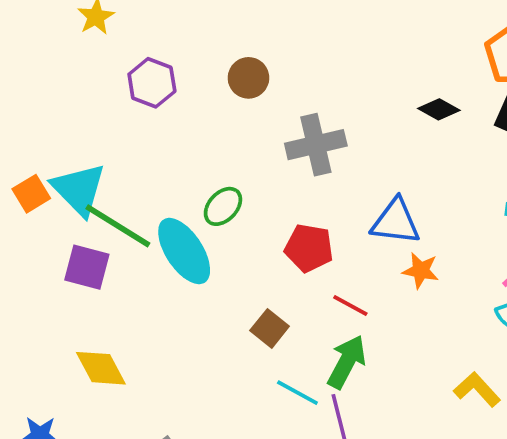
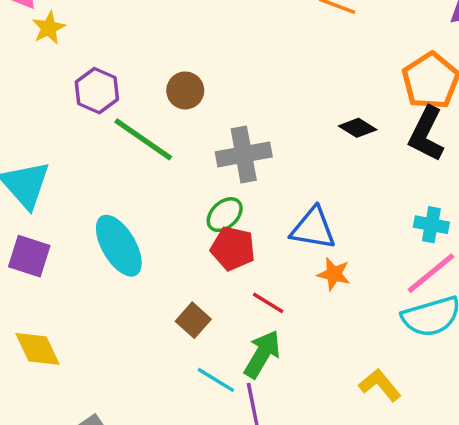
green ellipse: (223, 206) -> (225, 215), moved
green line: (118, 226) -> (143, 139), moved

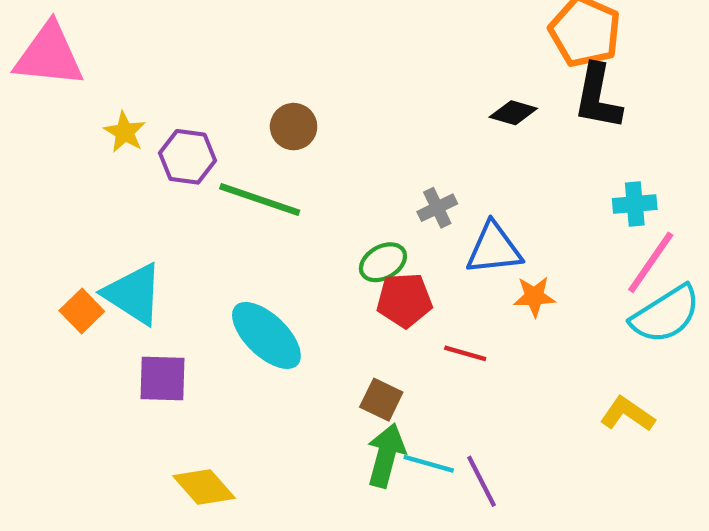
yellow star: (49, 28) -> (125, 132), moved
gray cross: (244, 154) -> (437, 208), moved, size x0.6
green ellipse: (225, 215) -> (383, 262), turned 30
green arrow: (262, 354) -> (386, 455), moved

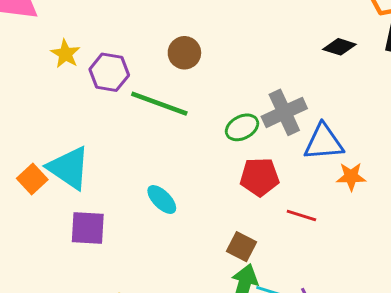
gray cross: (437, 208) -> (284, 112), size x1.6
green ellipse: (383, 262) -> (242, 127), moved
cyan ellipse: (266, 335) -> (162, 199), size x0.6

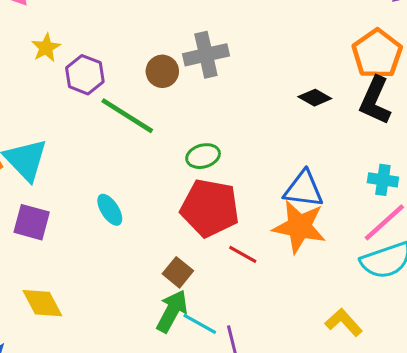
gray cross: (284, 112) -> (206, 55), moved
blue triangle: (323, 142) -> (304, 189), moved
red pentagon: (259, 177) -> (210, 208), size x1.5
orange star: (351, 177) -> (299, 227), size x1.8

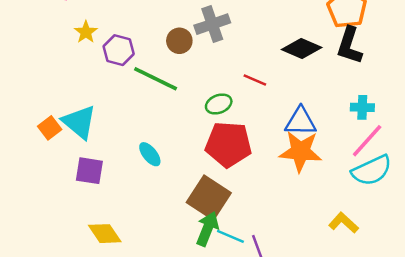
black diamond: (315, 98) -> (302, 48), size x1.5
red line: (243, 254) -> (255, 80), moved
brown square: (178, 272) -> (209, 198), size x1.8

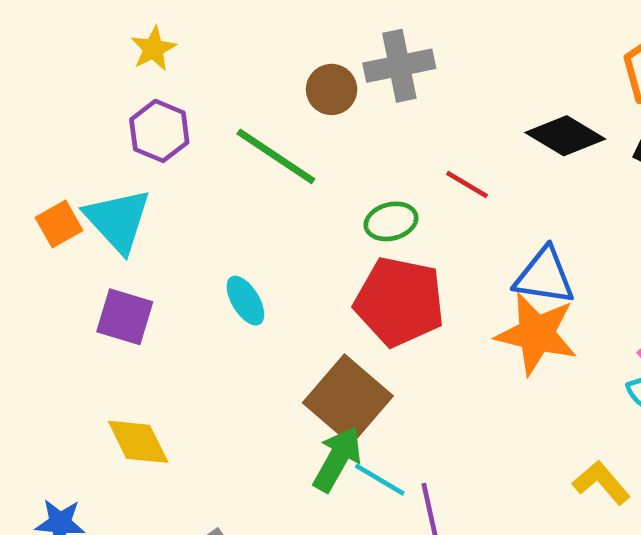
purple hexagon: (119, 50) -> (159, 131), moved

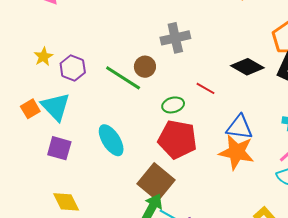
yellow star: (153, 49) -> (43, 57), moved
brown circle: (332, 89) -> (145, 67), moved
cyan ellipse: (245, 301) -> (111, 140), size x1.5

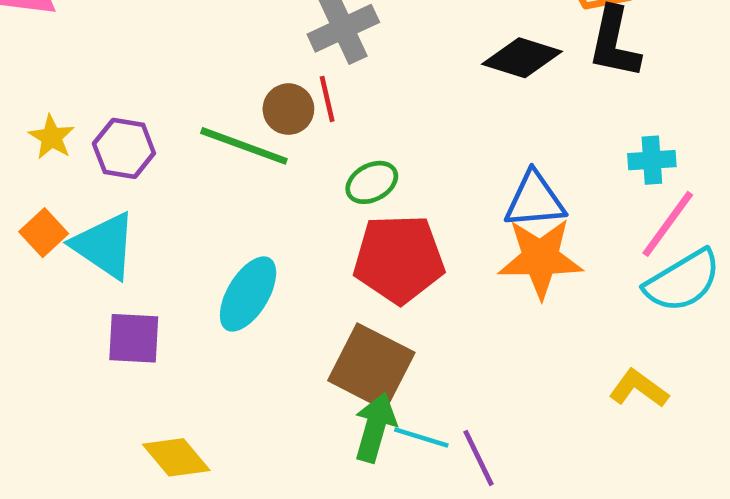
red line: (205, 88) -> (327, 99), moved, turned 60
orange square: (30, 109) -> (44, 233), moved
cyan ellipse: (111, 140) -> (248, 294), turned 76

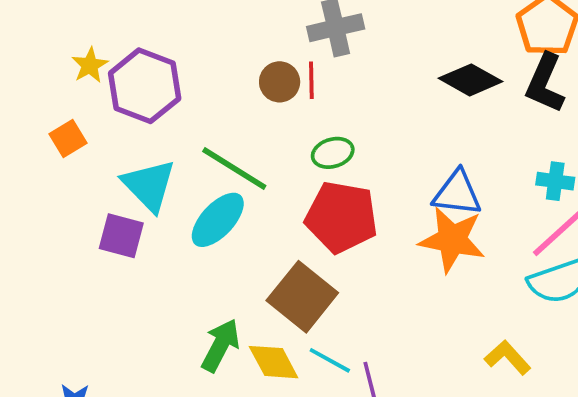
green line: (244, 146) -> (234, 169), moved
purple hexagon: (124, 148) -> (145, 86), size x1.5
cyan triangle: (104, 245) -> (149, 185), moved
green arrow: (375, 427) -> (220, 345), moved
yellow diamond: (176, 457) -> (274, 362), moved

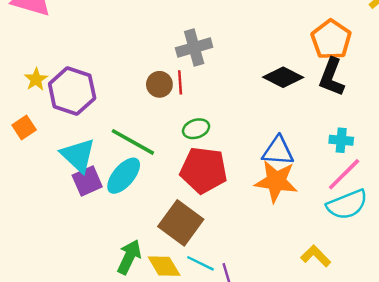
purple square: (121, 236) -> (87, 181), moved, turned -36

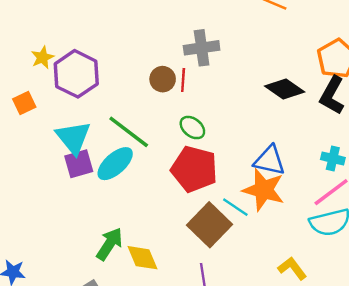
green ellipse: (196, 129) -> (192, 128), turned 50
brown square: (181, 223) -> (210, 225), moved
cyan line: (200, 263) -> (235, 207), moved

